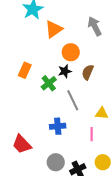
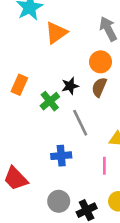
orange circle: (71, 52) -> (101, 62), moved

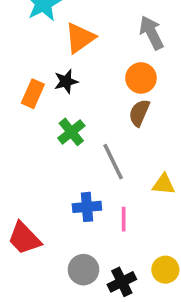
orange rectangle: (19, 85) -> (33, 94), moved
black star: (70, 86) -> (66, 81), moved
pink line: (104, 166) -> (124, 219), moved

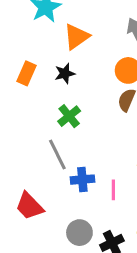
orange rectangle: (33, 94) -> (26, 73), moved
gray line: (113, 162) -> (57, 154), moved

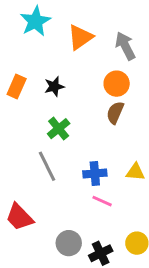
orange triangle: (77, 37) -> (80, 37), moved
blue cross: (82, 180) -> (95, 173), moved
pink line: (113, 190) -> (102, 201), turned -66

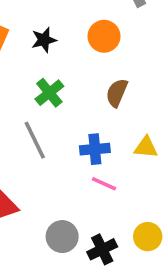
orange circle: (117, 84) -> (104, 36), moved
brown semicircle: (115, 113) -> (117, 93), moved

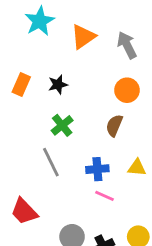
orange circle: (104, 36) -> (127, 90), moved

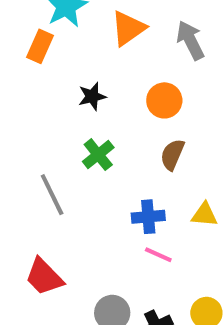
orange rectangle: (21, 85) -> (40, 46), moved
orange circle: (127, 90) -> (164, 100), moved
gray line: (51, 162) -> (52, 195), moved

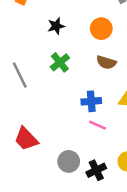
brown semicircle: (172, 155) -> (106, 62), turned -96
gray line: (52, 195) -> (20, 75), moved

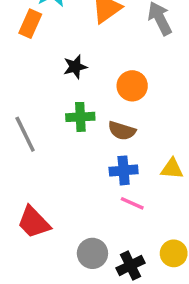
orange circle: (101, 29) -> (132, 86), moved
green cross: (60, 62) -> (80, 117), turned 36
brown semicircle: (106, 62) -> (122, 131), moved

